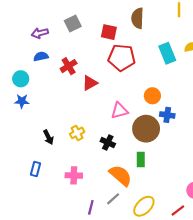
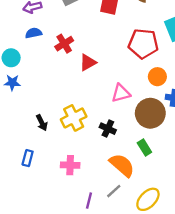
red pentagon: (122, 58) -> (143, 44), moved
yellow cross: (77, 133) -> (74, 118), size x1.5
green rectangle: (141, 159) -> (144, 147), turned -32

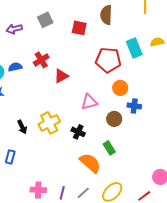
blue semicircle: (34, 33) -> (15, 67), moved
brown circle: (150, 113) -> (114, 119), size x0.6
pink cross: (70, 165) -> (38, 190), moved
gray line: (114, 191) -> (83, 193), moved

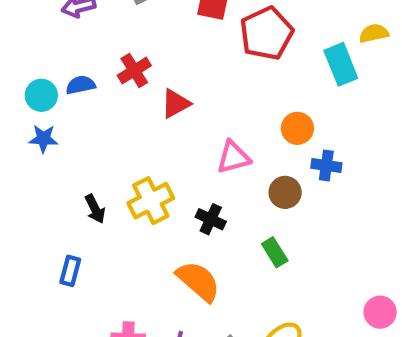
cyan rectangle: (134, 48) -> (341, 64), moved
red pentagon: (108, 60) -> (266, 33), moved, turned -30
orange semicircle: (90, 163) -> (198, 281), moved

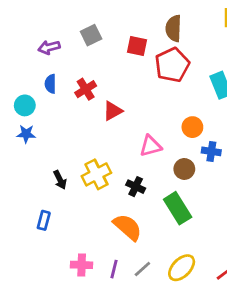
blue semicircle: (81, 85) -> (50, 84), moved, turned -78
green rectangle: (275, 252) -> (178, 208), size x1.6

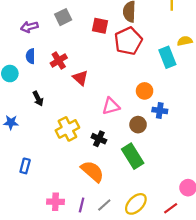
red triangle: (113, 111) -> (80, 78), turned -49
blue star: (26, 134) -> (11, 122), moved
black arrow: (60, 180) -> (38, 99), moved

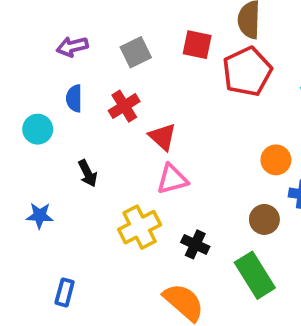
gray square: (63, 17) -> (136, 52), moved
pink triangle: (111, 106) -> (172, 179), moved

